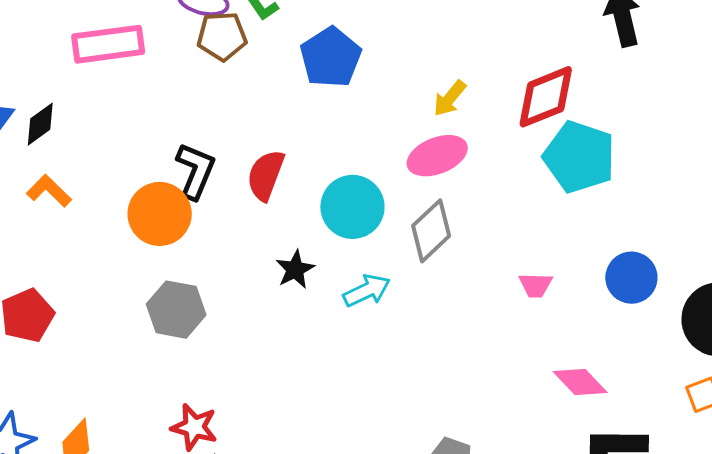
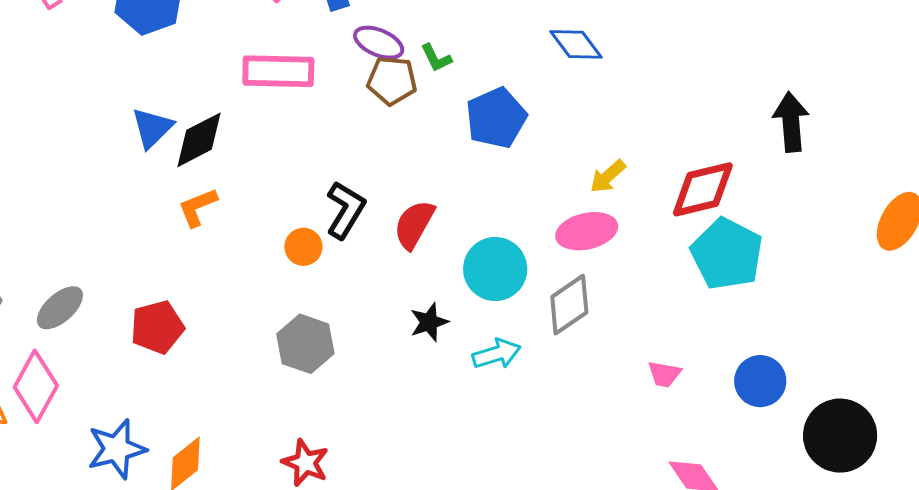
black diamond: (40, 124) -> (199, 140), size x1.4
orange L-shape: (49, 191) -> (198, 207), turned -75
orange circle: (160, 214) -> (303, 247), size x0.6

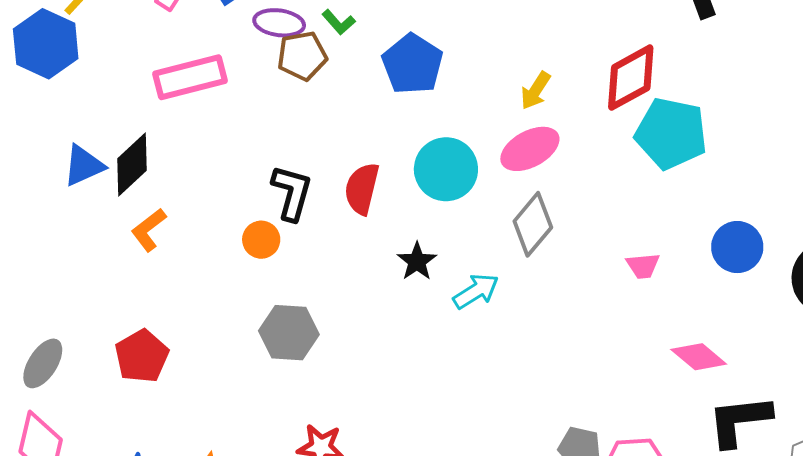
blue triangle: (152, 128) -> (84, 166), turned 36
cyan circle: (495, 269) -> (446, 169), moved
black star: (429, 322) -> (417, 261), moved

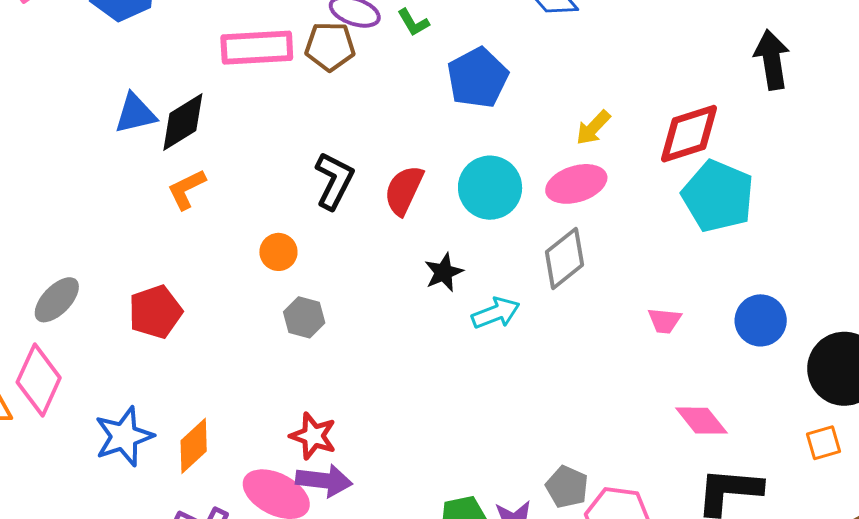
brown pentagon: (302, 56) -> (330, 46), moved
orange circle: (261, 240) -> (278, 252), moved
gray hexagon: (289, 333) -> (304, 317), size x0.7

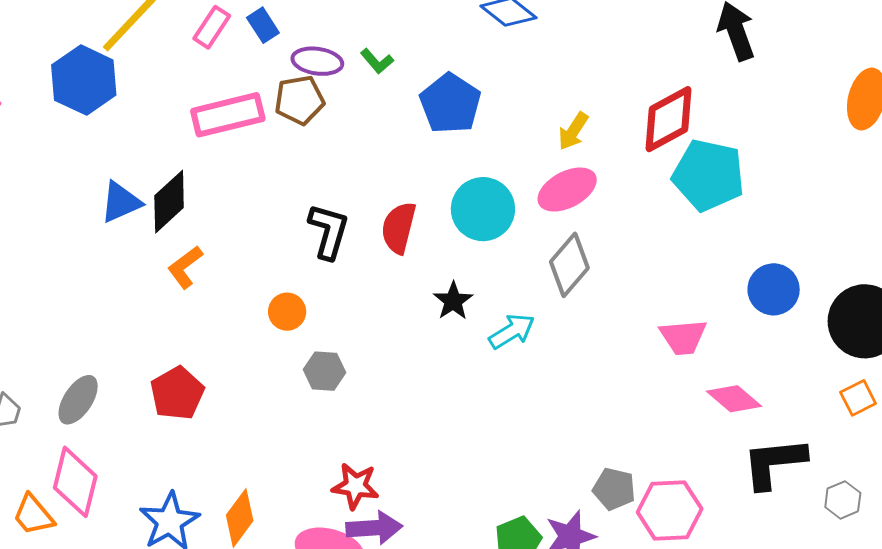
pink trapezoid: (665, 321) -> (683, 337), moved, size x1.4

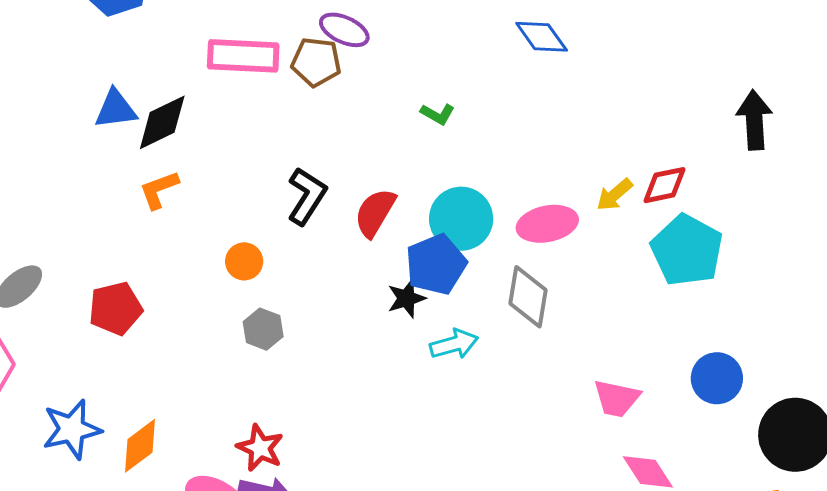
green L-shape: (377, 61) -> (438, 114), moved, turned -36
blue pentagon: (450, 104) -> (436, 264), moved
red diamond: (668, 119) -> (664, 185), size x0.7
yellow arrow: (573, 131) -> (614, 195), moved
gray diamond: (569, 265) -> (528, 297), turned -48

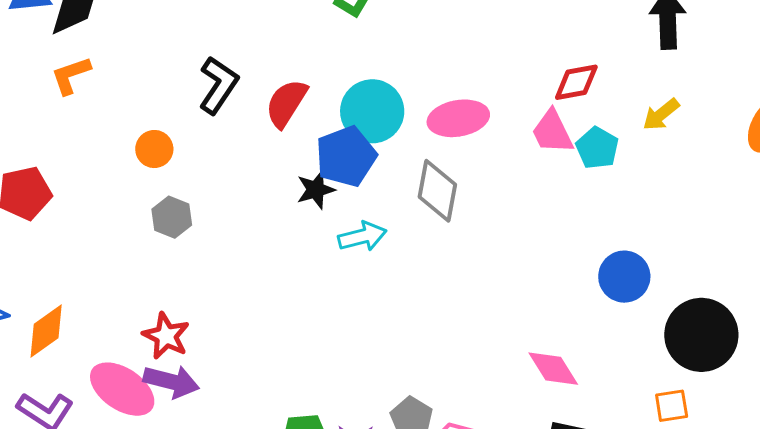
yellow arrow: (614, 195) -> (661, 114), moved
cyan pentagon: (687, 250) -> (597, 148), size x0.6
pink trapezoid: (617, 398) -> (552, 132), moved, turned 51

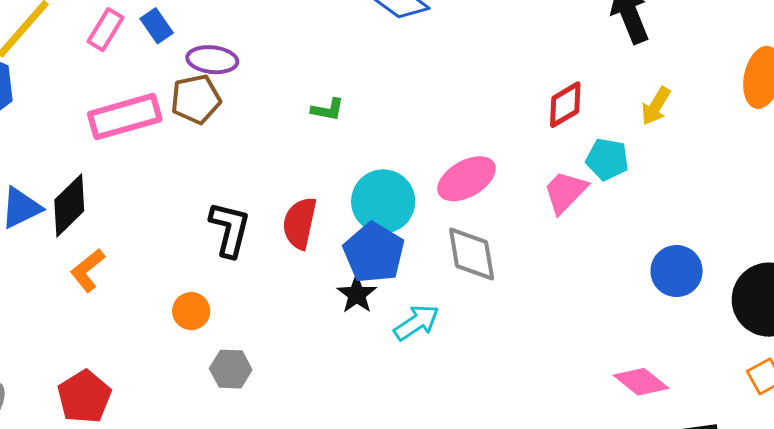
pink trapezoid: (552, 132) -> (565, 192), moved, turned 90

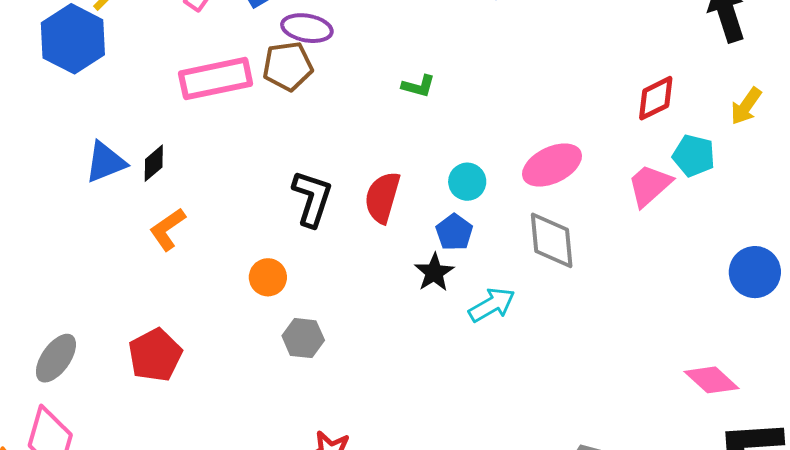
cyan circle: (383, 201) -> (467, 182), size x0.6
black diamond: (69, 205) -> (154, 163), size x0.6
blue pentagon: (374, 253) -> (454, 232), size x0.6

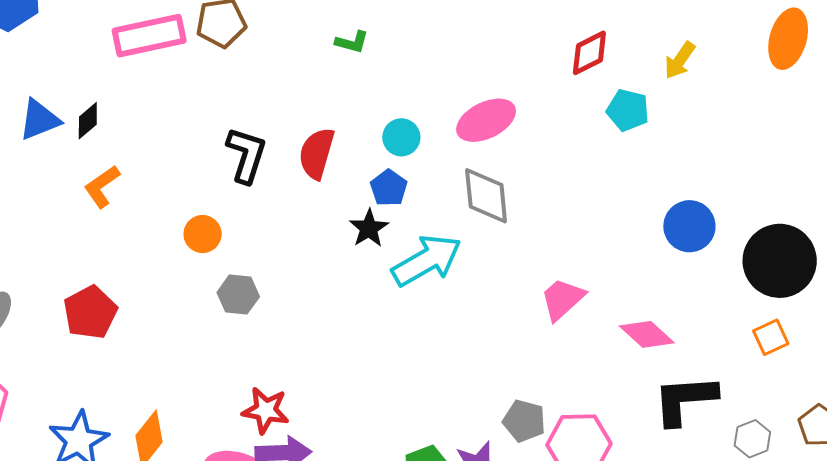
pink trapezoid: (650, 185) -> (562, 299), moved
cyan arrow: (492, 305) -> (427, 260), size x1.5

